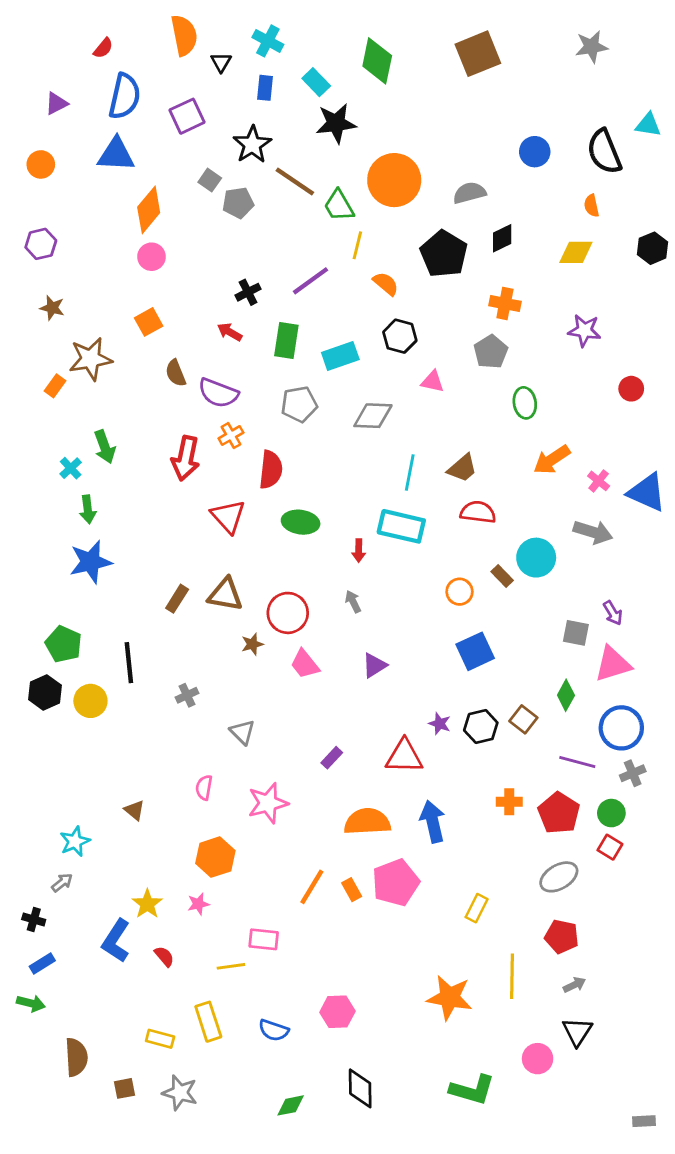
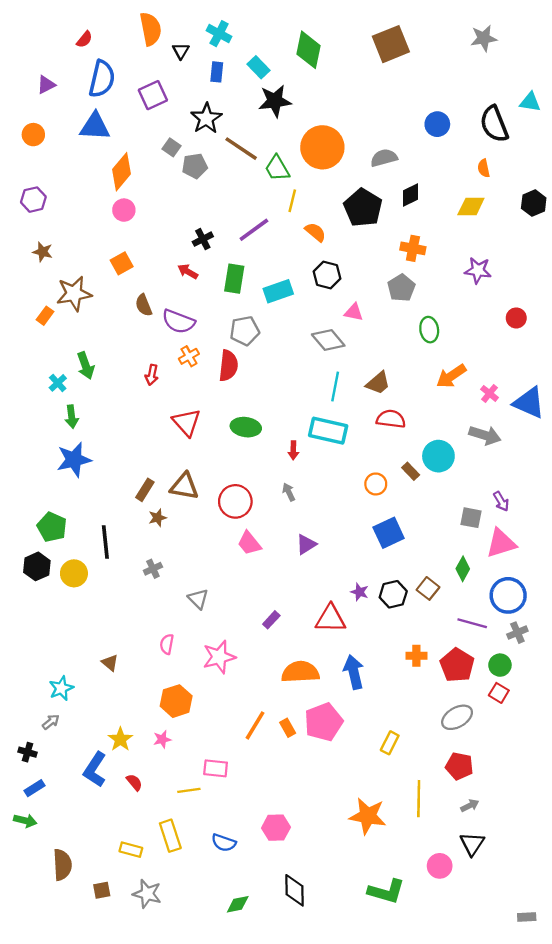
gray diamond: (373, 416) -> (328, 340), moved, turned 48
red arrow: (186, 458) -> (152, 375), size x0.6
red semicircle: (271, 470) -> (228, 366), moved
brown star: (252, 644) -> (158, 518), moved

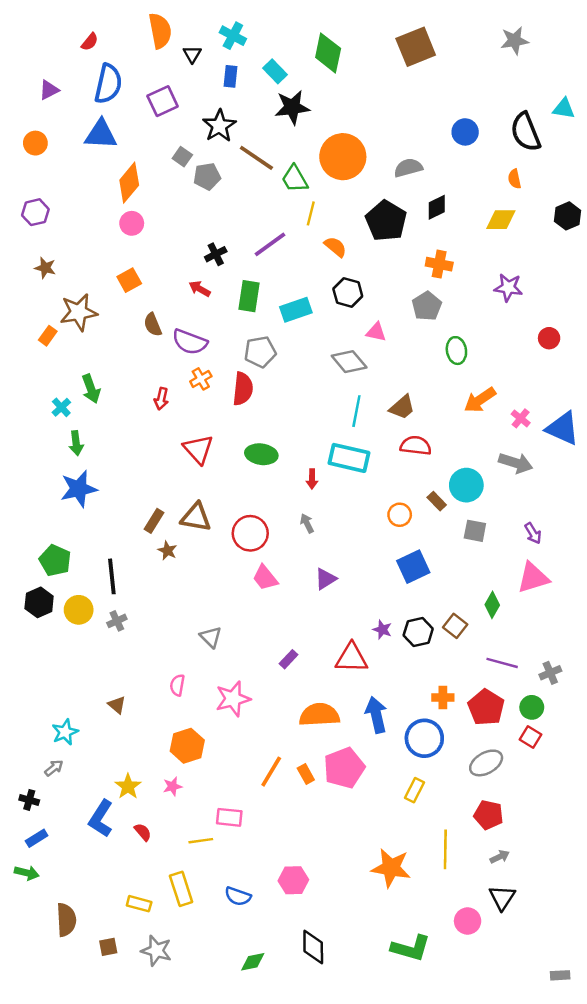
brown star: (158, 518) -> (168, 551), turned -30
gray square: (471, 518) -> (475, 531), moved
gray cross: (153, 569) -> (117, 621), moved
blue circle: (508, 595) -> (424, 738), moved

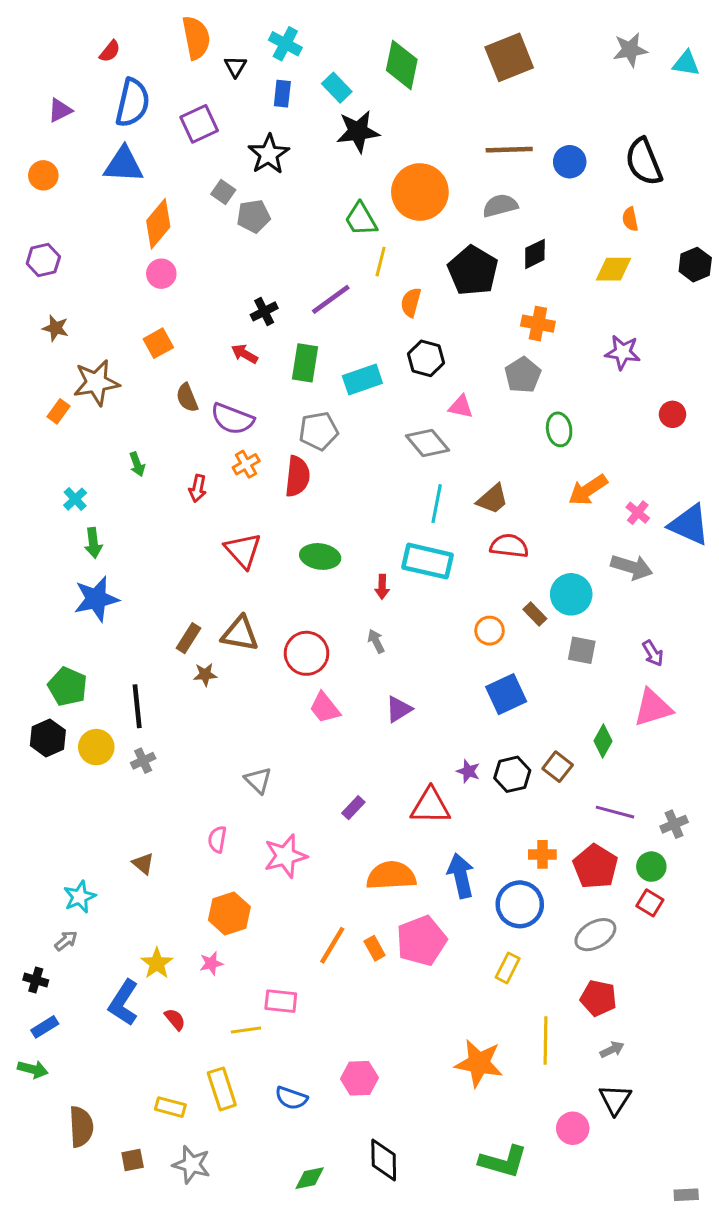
cyan triangle: (564, 108) -> (686, 63), moved
brown line: (256, 158) -> (509, 150), moved, turned -36
orange semicircle: (335, 247) -> (411, 302), turned -115
green arrow: (91, 389) -> (137, 464), moved, size x0.7
brown star: (168, 551) -> (205, 674), turned -30

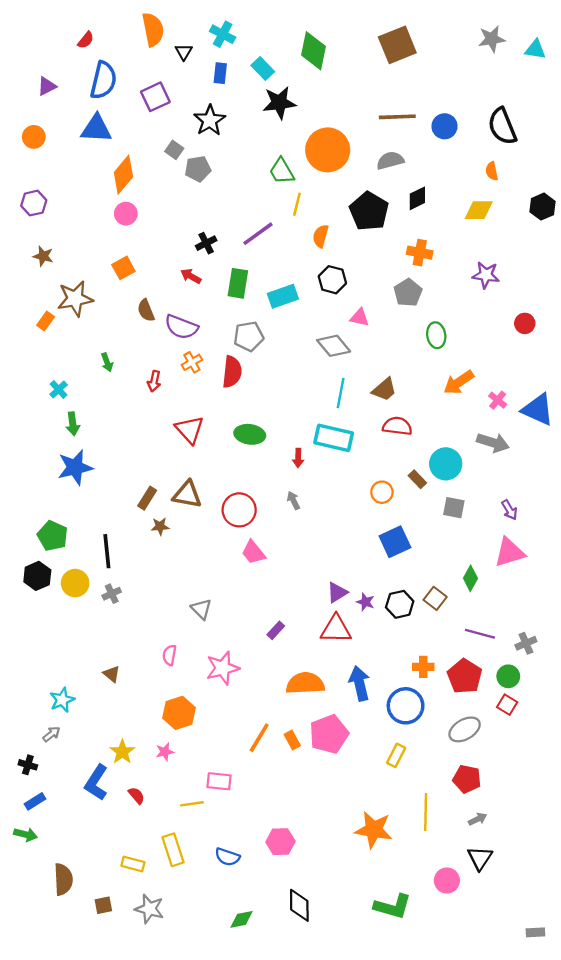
purple triangle: (399, 709) -> (337, 593), moved

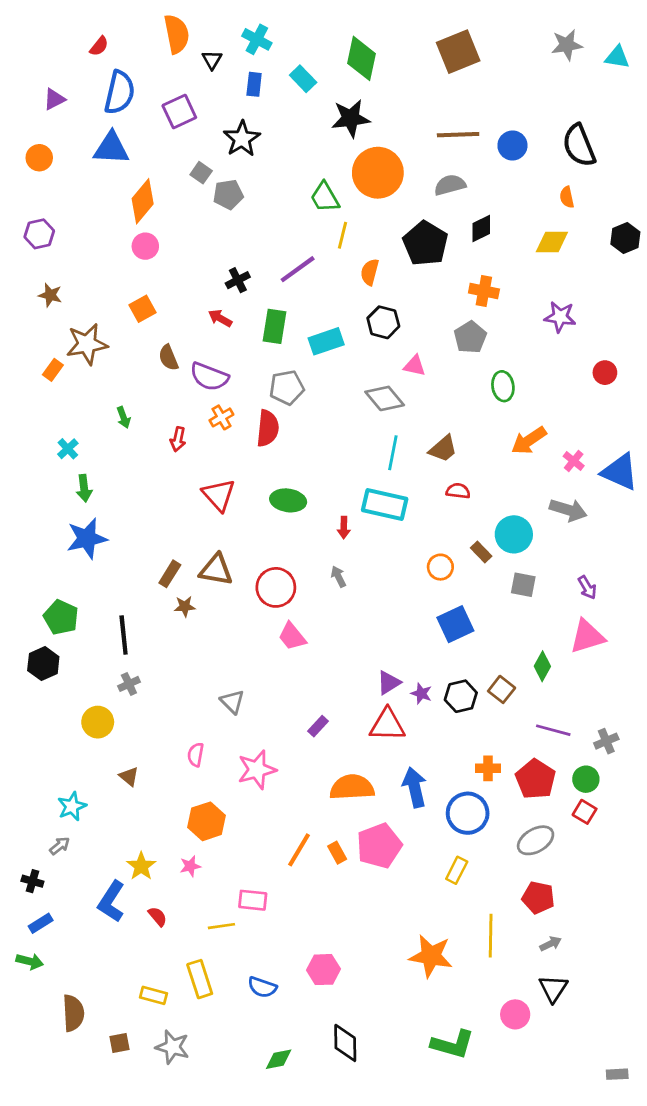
black star: (279, 103) -> (351, 118), moved
red semicircle: (397, 426) -> (458, 491), size x0.7
yellow circle: (75, 583) -> (98, 722), moved

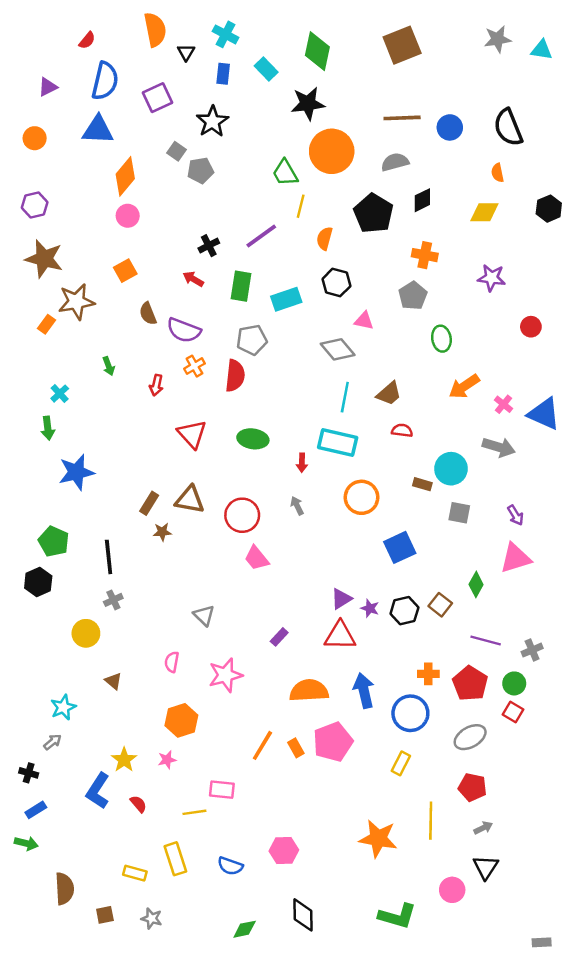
brown star: (50, 295) -> (44, 259), size x1.8
green arrow: (84, 488) -> (48, 428), moved
brown rectangle: (481, 552) -> (422, 484), turned -30
orange circle: (440, 567) -> (362, 497), moved, size x1.5
gray star: (173, 1047) -> (152, 918), size x0.7

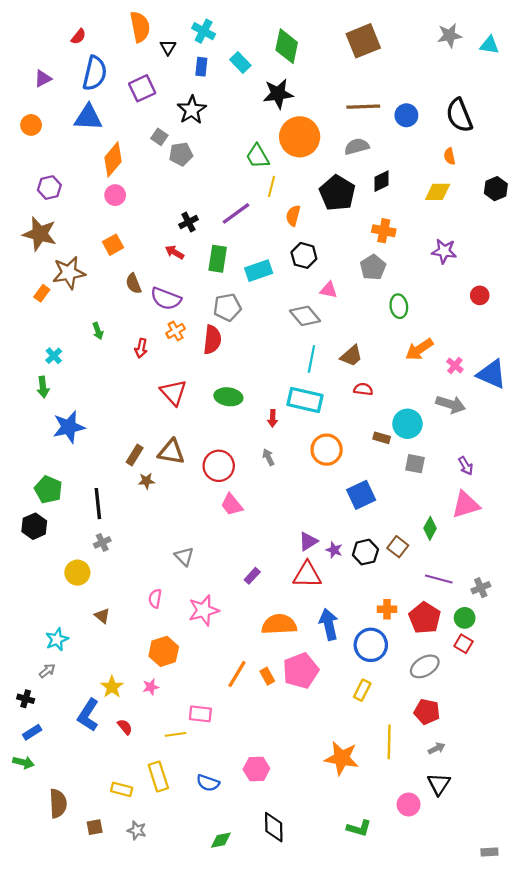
purple hexagon: (35, 205) -> (49, 188), moved
green L-shape: (397, 916) -> (359, 828), size x0.7

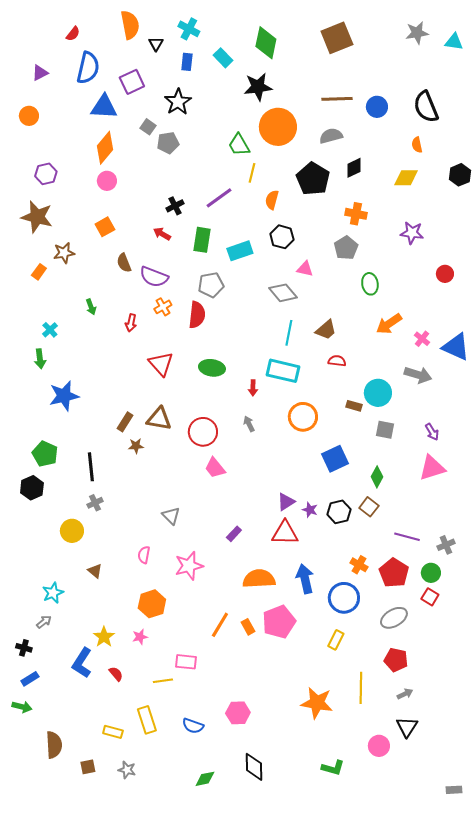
blue triangle: (88, 117) -> (104, 107), moved
brown star: (69, 273) -> (64, 253), size x0.7
green diamond: (430, 528) -> (377, 477), moved
orange cross: (387, 609) -> (359, 565), turned 30

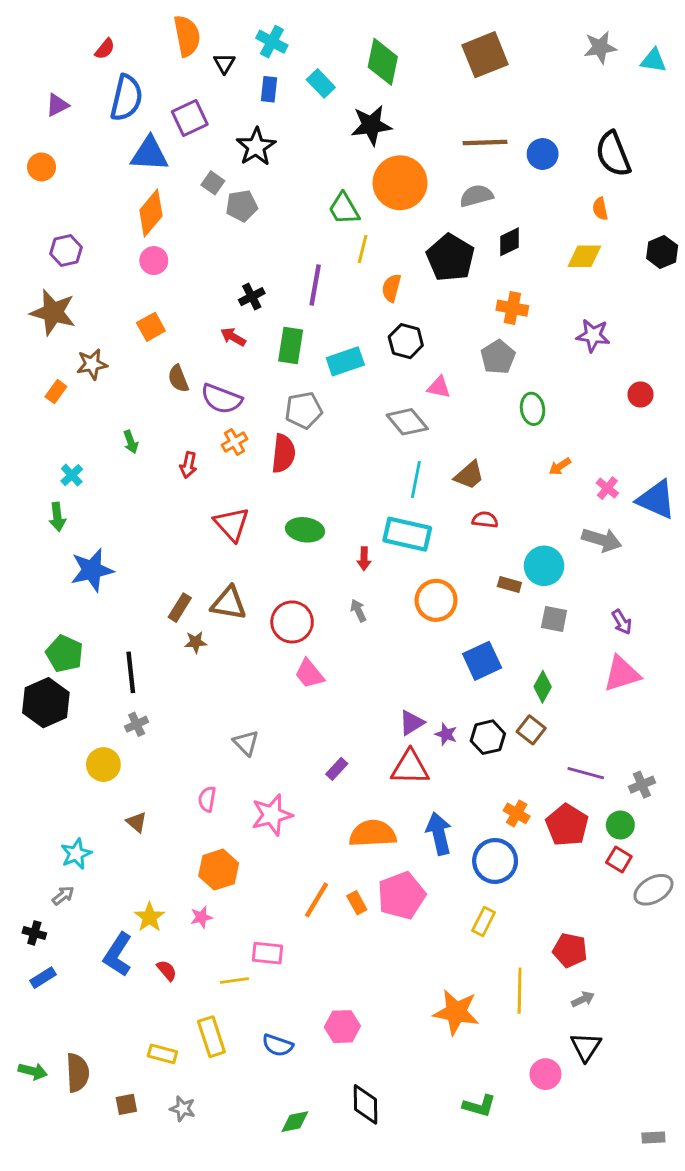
purple line: (219, 198) -> (315, 285), turned -44
orange arrow: (389, 324) -> (560, 466), size x0.6
black hexagon: (32, 488) -> (46, 703), size x1.4
gray ellipse: (394, 618) -> (653, 890), moved
green arrow: (22, 707) -> (33, 1071), moved

